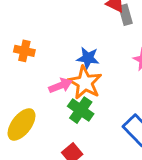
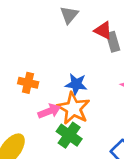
orange cross: (24, 51) -> (28, 83), moved

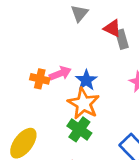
blue star: (76, 84) -> (86, 80), turned 30
pink arrow: (49, 111) -> (60, 73), moved

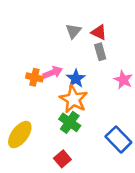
gray triangle: (79, 13) -> (73, 31), moved
gray rectangle: (122, 39) -> (100, 52), moved

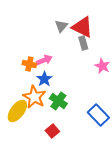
red triangle: (99, 32) -> (82, 27), size x1.6
blue star: (76, 79) -> (44, 79), moved
orange star: (73, 99) -> (34, 97), moved

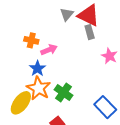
orange cross: (29, 64) -> (31, 40), moved
blue star: (44, 79) -> (38, 68), moved

